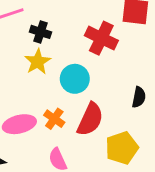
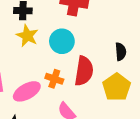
black semicircle: (139, 97) -> (121, 52), moved

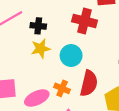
yellow star: (27, 36) -> (41, 48), turned 30

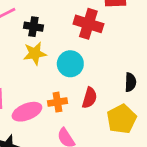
red semicircle: (89, 83) -> (89, 98), size x0.7
orange cross: (62, 88) -> (57, 102), turned -35

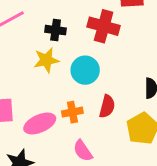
black cross: (33, 27) -> (56, 30), moved

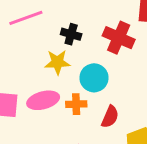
orange cross: (72, 112) -> (76, 104), moved
pink ellipse: (40, 124) -> (43, 100), moved

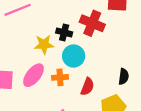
black cross: (71, 34) -> (64, 32), moved
pink ellipse: (43, 100) -> (33, 75), turned -35

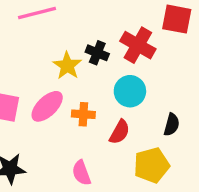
yellow star: (44, 44) -> (67, 66), turned 30
cyan circle: (74, 56) -> (130, 91), moved

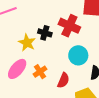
cyan circle: (130, 91) -> (78, 55), moved
orange cross: (83, 114) -> (40, 72), turned -32

